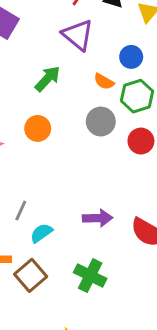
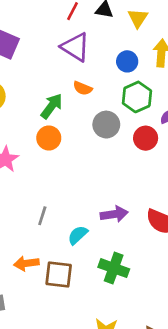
green arrow: (48, 79) -> (52, 106), moved
orange semicircle: (104, 82) -> (83, 88), moved
cyan semicircle: (41, 233) -> (78, 235), moved
brown square: (31, 275) -> (59, 275), turned -36

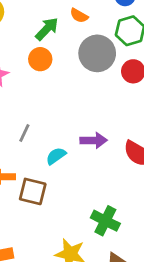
gray circle: (106, 125) -> (97, 53), size x1.4
green cross: (114, 268) -> (105, 221), moved

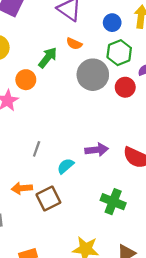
orange circle: (40, 59) -> (26, 80), moved
brown square: (33, 191) -> (48, 198), turned -35
green cross: (105, 221) -> (113, 202), moved

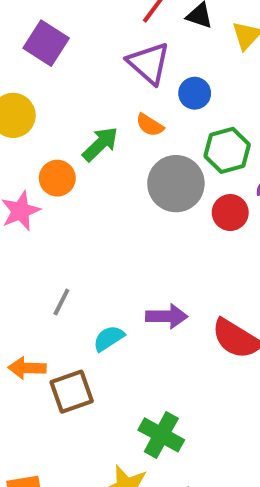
blue circle: (112, 23) -> (195, 93), moved
green cross: (113, 202) -> (161, 435), moved

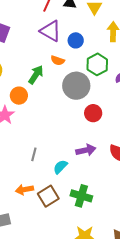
red circle: (230, 213) -> (93, 113), moved
green cross: (161, 435) -> (81, 196), moved

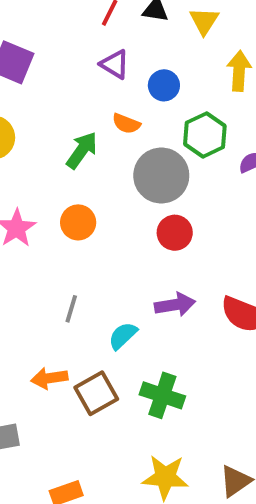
purple triangle: (51, 31) -> (115, 64), size x0.7
orange circle: (19, 96) -> (78, 222), moved
red circle: (93, 113) -> (175, 233), moved

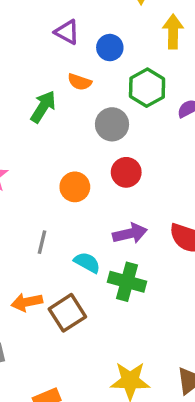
gray circle: (161, 176) -> (112, 124), size x0.7
orange circle: (78, 222) -> (75, 187), moved
cyan semicircle: (123, 336) -> (87, 263), turned 76
green cross: (162, 395) -> (127, 282), moved

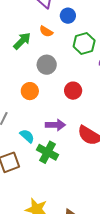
gray circle: (112, 124) -> (47, 65), moved
red circle: (126, 172) -> (73, 91), moved

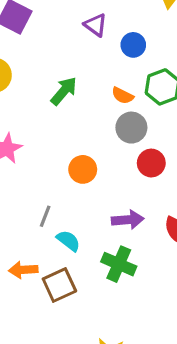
orange semicircle: (46, 31) -> (123, 96), moved
gray circle: (47, 65) -> (131, 128), moved
cyan semicircle: (27, 136) -> (68, 241), moved

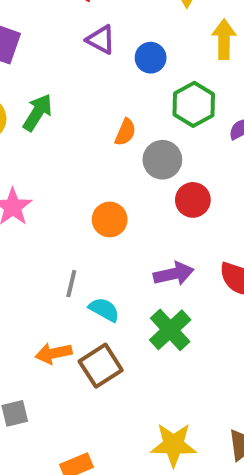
green arrow: (64, 91) -> (38, 113), moved
orange semicircle: (123, 96) -> (125, 132), moved, turned -85
green cross: (119, 264) -> (170, 330), turned 32

